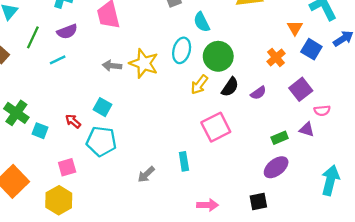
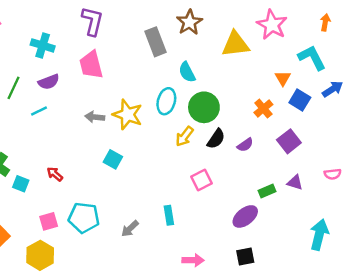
cyan square: (103, 107) -> (113, 159), moved
pink semicircle: (322, 111) -> (333, 174), moved
pink square: (216, 127) -> (202, 180), size x0.7
cyan pentagon: (101, 141) -> (84, 218), moved
purple ellipse: (276, 167) -> (245, 216), moved

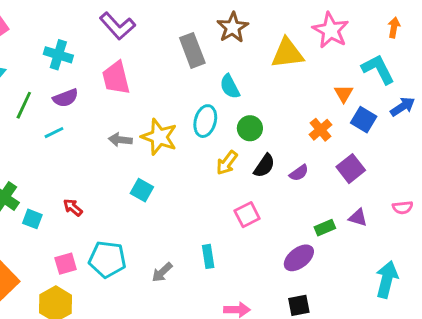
purple L-shape: (92, 21) -> (117, 26), turned 124
green circle: (204, 107) -> (250, 128), size x0.7

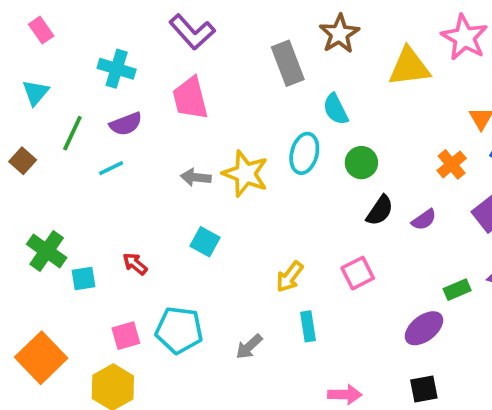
yellow arrow: (227, 163) -> (290, 277), moved
cyan square: (142, 190) -> (205, 242), moved
cyan square: (32, 219) -> (83, 279), turned -30

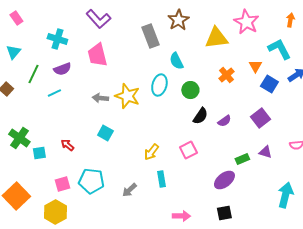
orange cross: (452, 164) -> (226, 75), moved

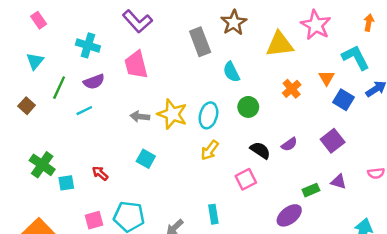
cyan ellipse: (159, 85) -> (208, 115), moved
black semicircle: (200, 116) -> (260, 150), moved, turned -90
yellow arrow: (151, 152) -> (210, 150), moved

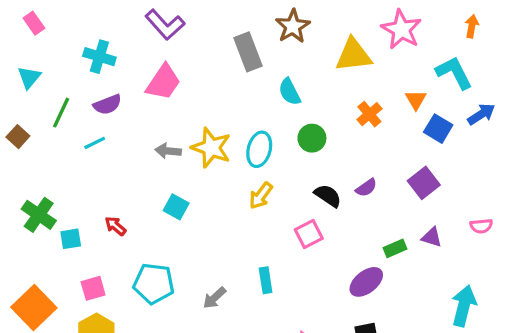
pink trapezoid: (136, 65) -> (163, 82), turned -132
pink square: (94, 220) -> (93, 288), moved

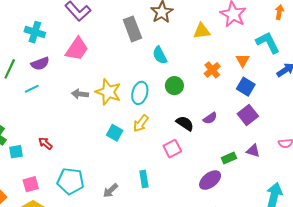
yellow triangle: (353, 55) -> (202, 31), size x0.7
blue square: (438, 129) -> (246, 87), moved
cyan square: (176, 207) -> (115, 133), moved

